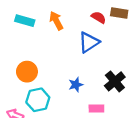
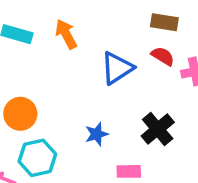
red semicircle: (99, 17) -> (163, 56), moved

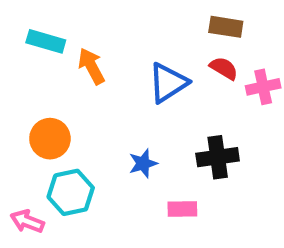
orange arrow: (66, 34) -> (91, 66), moved
black cross: (158, 129) -> (218, 157), turned 32

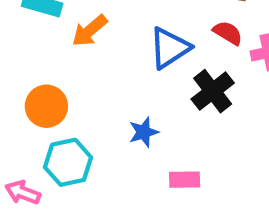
orange arrow: (91, 66) -> (90, 31), turned -102
black cross: (218, 157) -> (213, 91), moved, turned -30

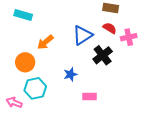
orange arrow: (90, 31) -> (45, 42), moved

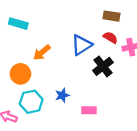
blue star: (70, 74) -> (62, 95), moved

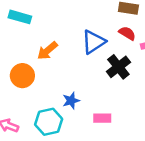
cyan hexagon: (31, 102) -> (49, 122), moved

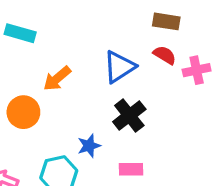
black cross: (118, 67) -> (129, 116), moved

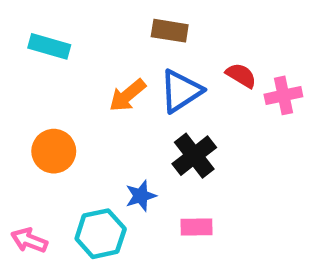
brown rectangle: (166, 21) -> (170, 31), moved
orange arrow: (57, 79) -> (127, 95), moved

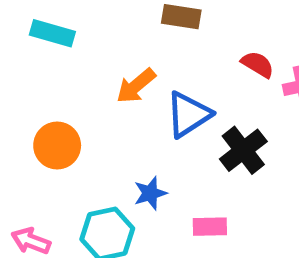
blue triangle: (181, 91) -> (188, 114), moved
black cross: (194, 156) -> (243, 150), moved

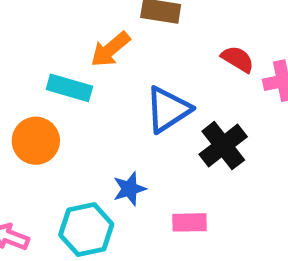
cyan rectangle: (52, 33) -> (69, 88), moved
orange arrow: (136, 86) -> (110, 49), moved

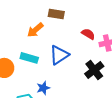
cyan rectangle: (69, 88) -> (29, 58), moved
black cross: (223, 146) -> (94, 70), moved

